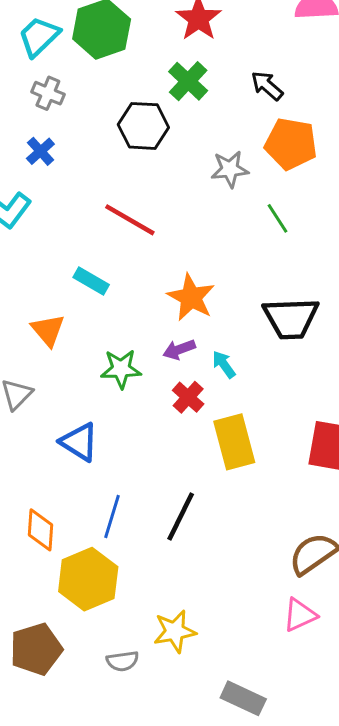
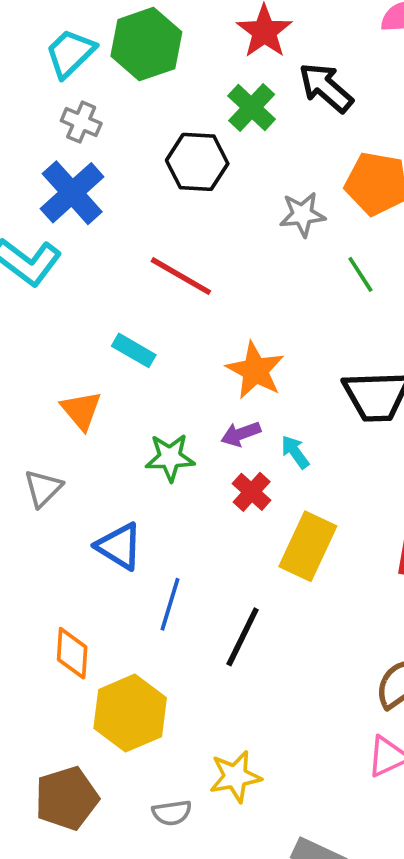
black arrow: (267, 86) -> (326, 88), moved, size x1.4
blue cross: (40, 151) -> (72, 193), size x1.8
yellow rectangle: (234, 442) -> (308, 546), turned 40
blue line: (112, 516) -> (170, 604), moved

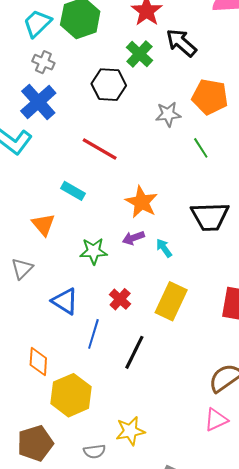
red cross: (252, 492) -> (120, 299), moved

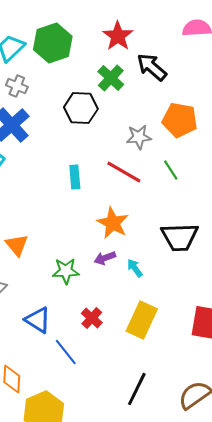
red line: (100, 149) -> (124, 172), moved
cyan rectangle: (73, 191) -> (75, 177), moved, turned 55
blue line: (93, 334) -> (66, 352), turned -56
black line: (134, 352) -> (137, 389), moved

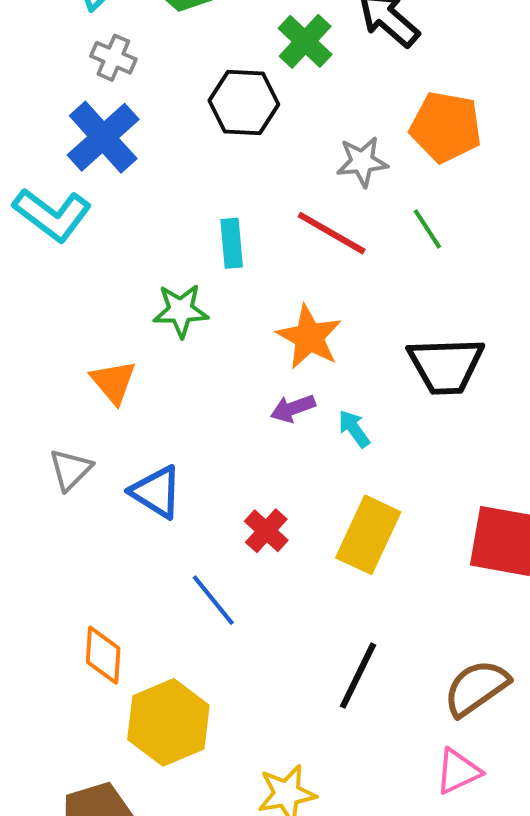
green star: (66, 271) -> (181, 311), moved
blue triangle: (38, 320) -> (156, 492), moved

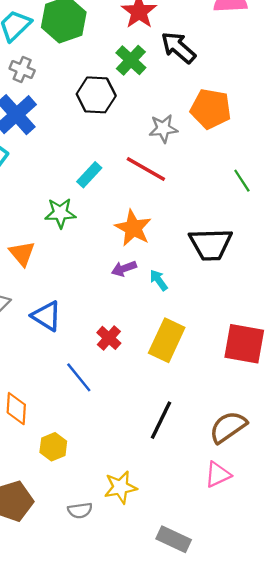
green line: (427, 229) -> (242, 181), moved
cyan rectangle: (232, 243) -> (89, 175), turned 48
yellow hexagon: (168, 722) -> (53, 447), size x0.6

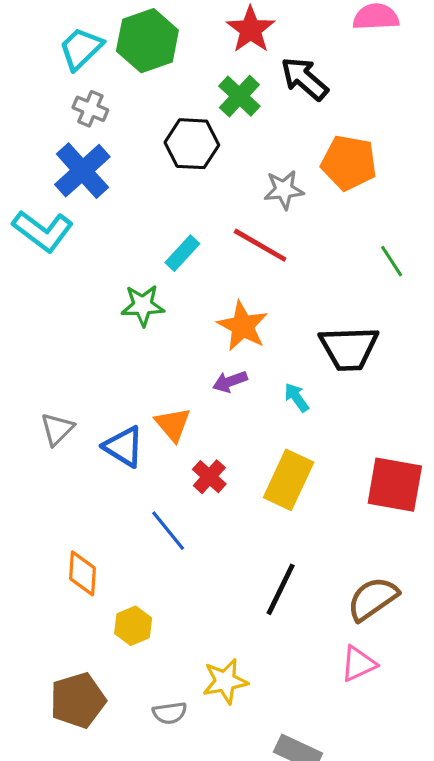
orange triangle: (22, 253) -> (173, 424), moved
cyan arrow: (159, 280) -> (297, 397), moved

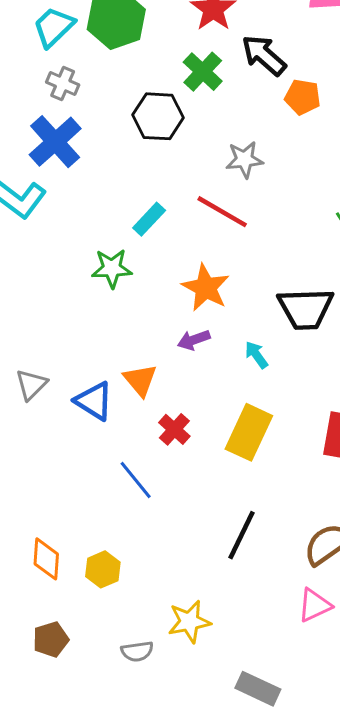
orange pentagon: (349, 163) -> (303, 97), moved, size x0.7
orange diamond: (82, 573) -> (46, 559), moved
brown pentagon: (78, 700) -> (51, 639), size x0.7

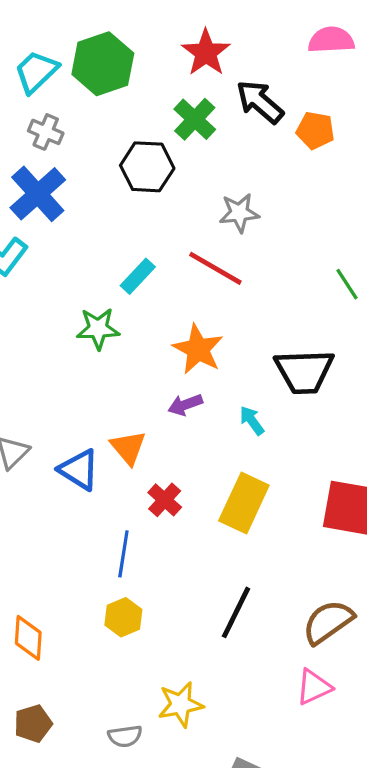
orange pentagon: (303, 97) -> (315, 130), moved
blue line: (136, 480) -> (123, 554), turned 48
yellow hexagon: (103, 569) -> (123, 617), moved

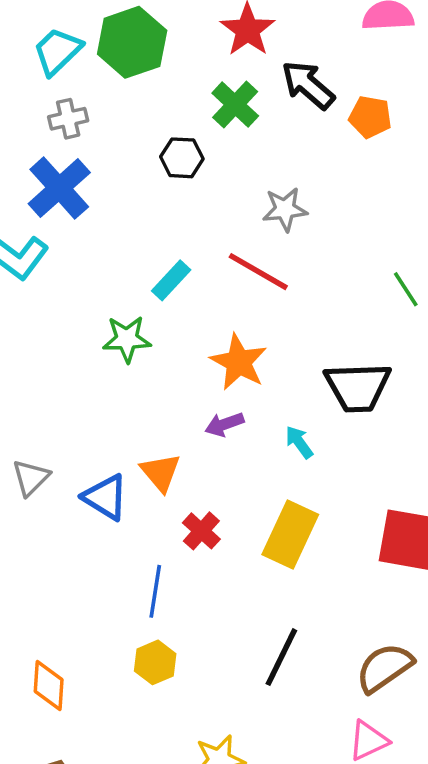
gray cross: (46, 132) -> (68, 119), turned -36
black hexagon: (147, 167) -> (182, 158), size x0.7

